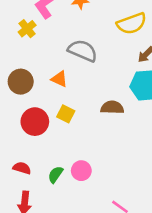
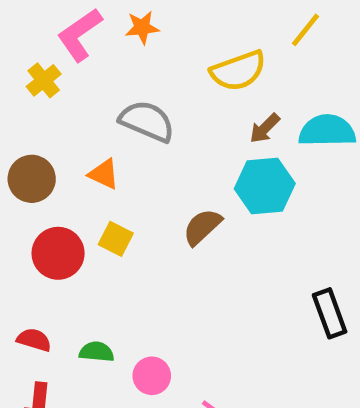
brown semicircle: (112, 107) -> (202, 227), turned -45
pink circle: (81, 171) -> (152, 376), moved
green semicircle: (55, 175) -> (97, 352), turned 60

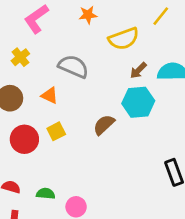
orange star: (142, 27) -> (88, 15), moved
yellow cross: (44, 80) -> (20, 57), moved
yellow square: (116, 239) -> (56, 131), turned 36

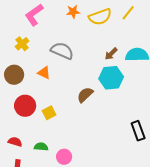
yellow semicircle: (124, 39) -> (100, 17), moved
yellow square: (56, 131) -> (49, 113), moved

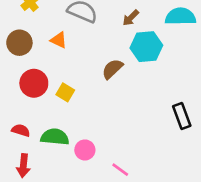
brown arrow: (111, 54) -> (131, 18), moved
yellow square: (49, 113) -> (65, 92), turned -32
green semicircle: (41, 147) -> (55, 137), size x1.5

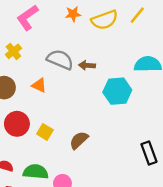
brown arrow: (131, 18) -> (87, 65), moved, turned 49
brown semicircle: (112, 69) -> (79, 140), moved

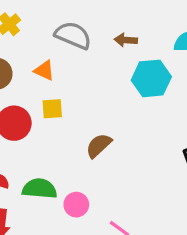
brown arrow: (87, 65) -> (126, 40), moved
yellow square: (45, 132) -> (52, 109), moved, turned -35

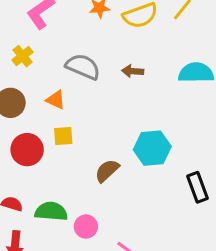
cyan hexagon: (151, 78) -> (152, 148), moved

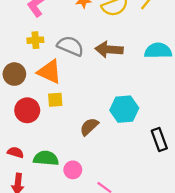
yellow cross: (23, 56) -> (35, 40), moved, turned 35
brown arrow: (133, 71) -> (109, 50), size x1.6
orange triangle: (56, 100) -> (49, 72), size x1.6

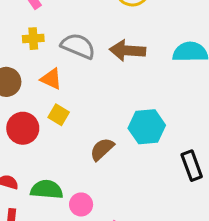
orange triangle: (49, 72) -> (51, 79), size x0.7
yellow square: (55, 100) -> (59, 115), turned 35

